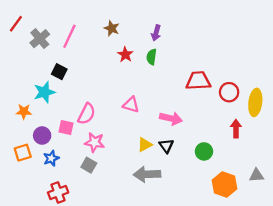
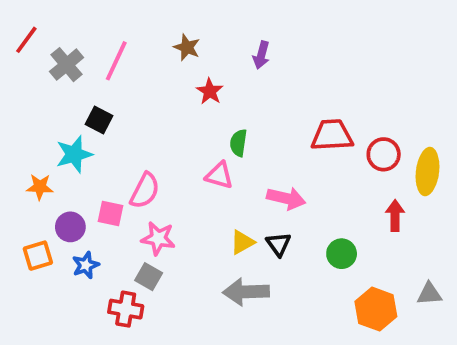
green semicircle: (152, 57) -> (238, 143), moved
red cross: (58, 192) -> (126, 309), moved, turned 30

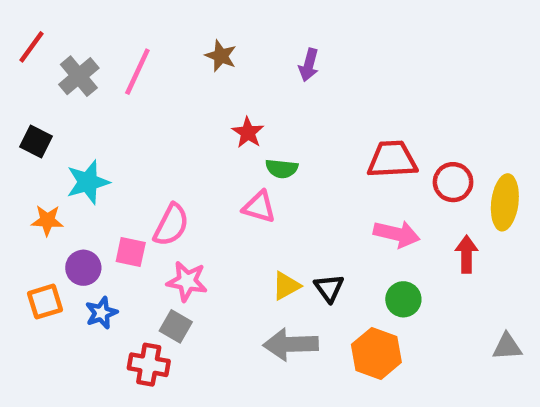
red star: (210, 91) -> (248, 132), moved
black square: (99, 120) -> (36, 142), moved
green semicircle: (238, 143) -> (282, 169), turned -92
pink arrow: (286, 198) -> (397, 234), moved
orange hexagon: (376, 309) -> (376, 353), moved

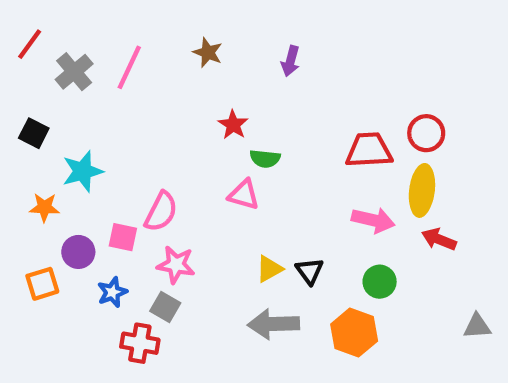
red circle: (453, 182) -> (426, 133), moved
yellow ellipse: (505, 202) -> (422, 190), moved
red arrow: (467, 254) -> (439, 239), turned -68
blue star: (101, 313) -> (112, 292), moved

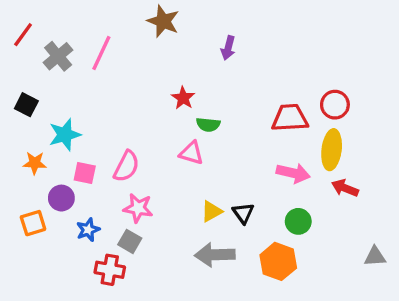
brown star: (208, 53) -> (163, 21), moved, size x1.4
pink square: (123, 237) -> (85, 173), moved

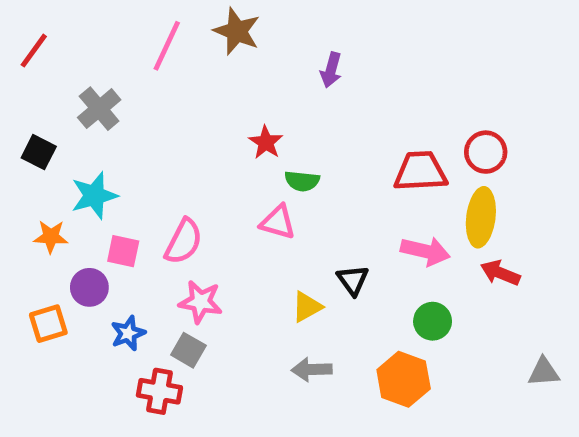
pink line: (101, 53) -> (167, 46), moved
gray cross: (58, 56) -> (99, 109), moved
black triangle: (243, 213) -> (353, 280), moved
gray arrow: (215, 255) -> (312, 370), size x0.7

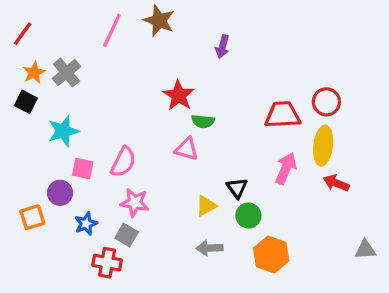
red star: (266, 142) -> (179, 95), size x1.4
orange star: (51, 237) -> (34, 73), moved, turned -30
pink arrow: (425, 251) -> (286, 168), turned -80
green circle: (433, 321) -> (248, 216), moved

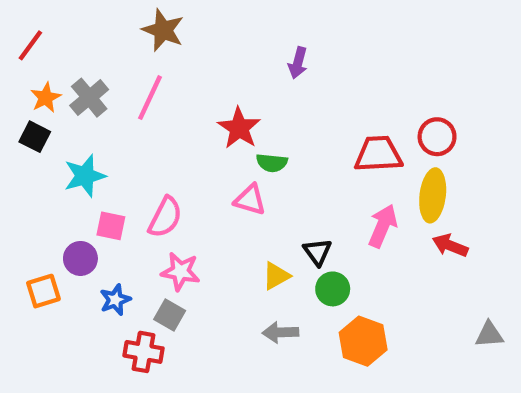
brown star: (159, 21) -> (163, 30), moved
pink line: (112, 30) -> (150, 98), moved

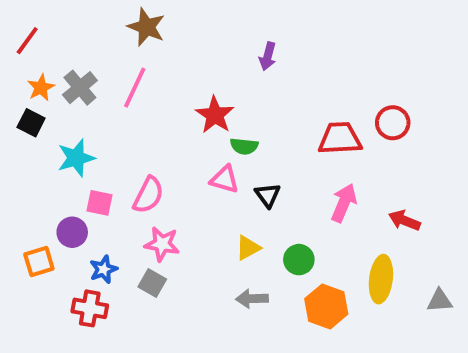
yellow ellipse: (433, 195) -> (381, 279), moved
black triangle: (317, 252) -> (268, 195), moved
red cross: (144, 352) -> (90, 308), moved

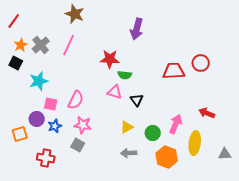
purple arrow: (268, 56) -> (137, 29), size x1.5
red star: (215, 115) -> (110, 59), turned -30
pink arrow: (344, 203) -> (176, 124), moved
blue star: (103, 269) -> (55, 126), moved

